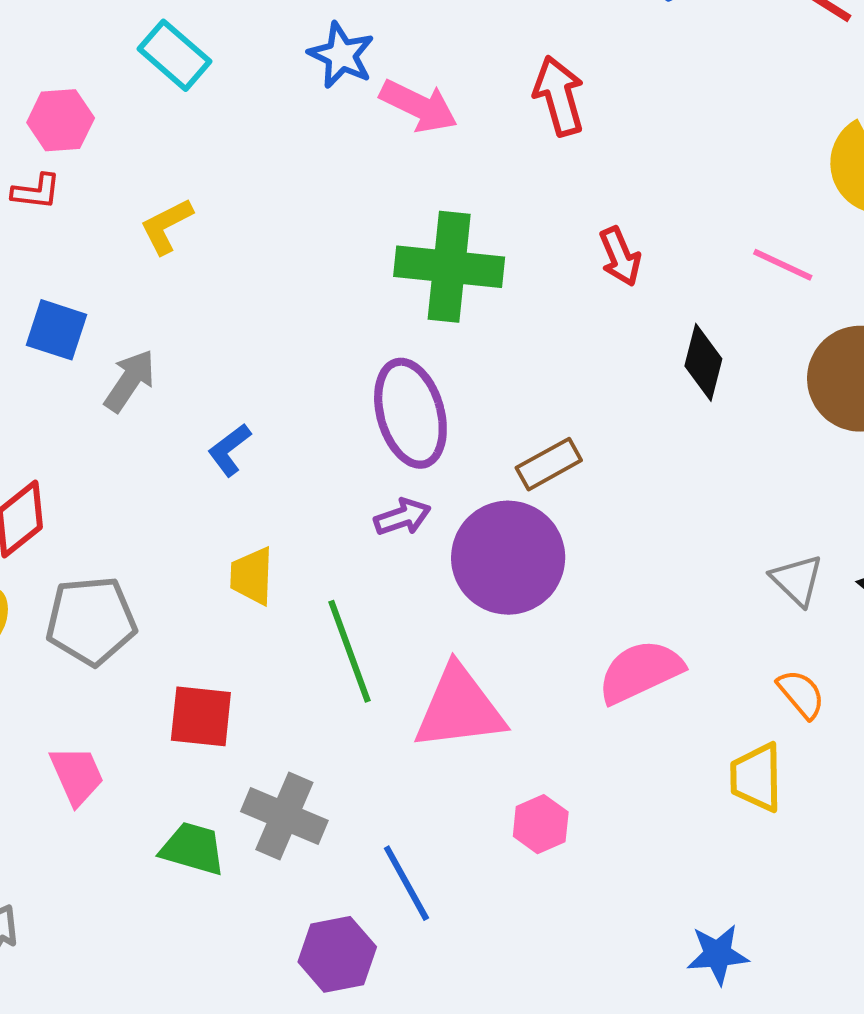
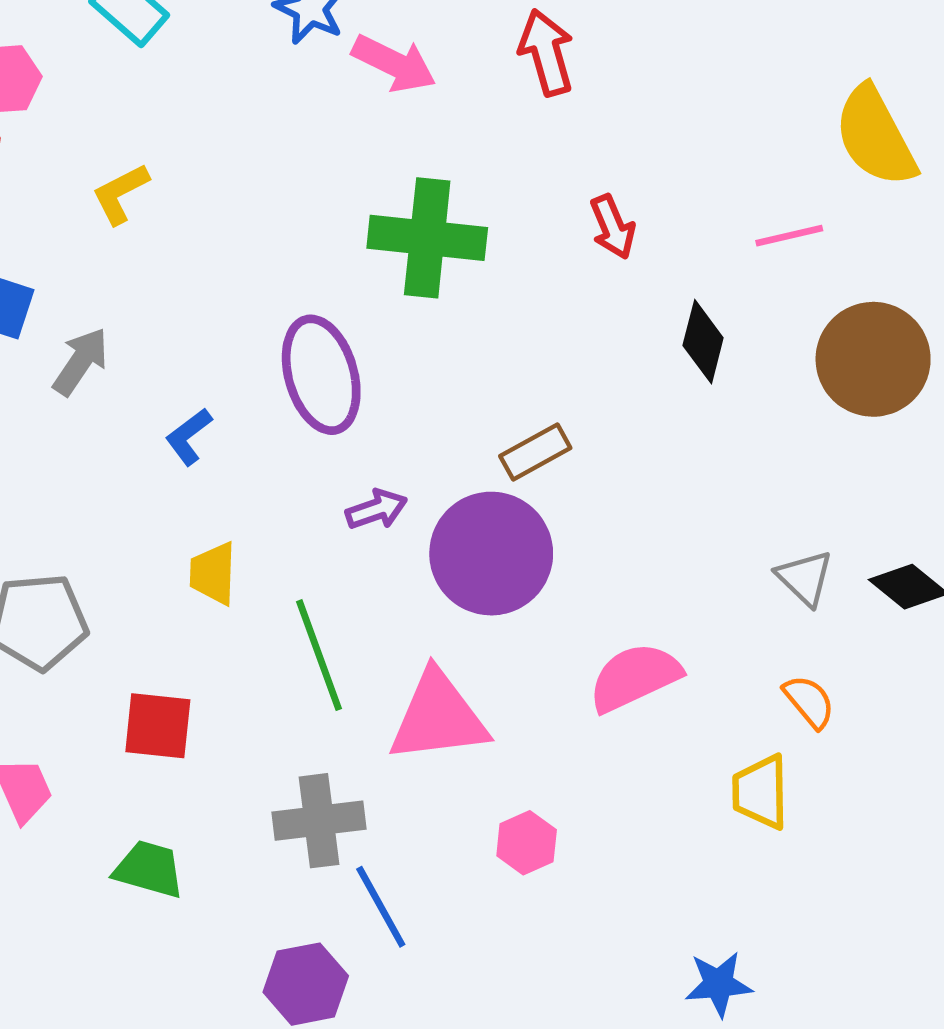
pink line: (783, 265) -> (789, 236), turned -38
purple ellipse: (410, 413) -> (321, 375), moved
gray cross: (284, 816) -> (319, 821), moved, turned -30

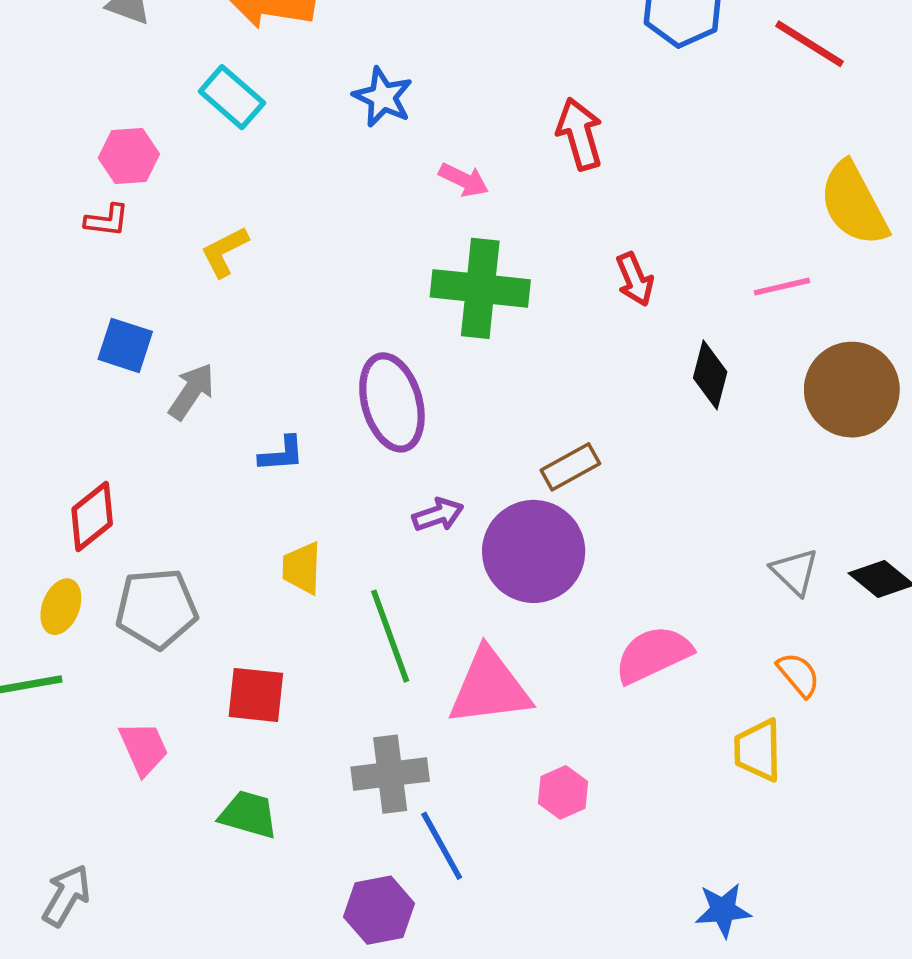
pink arrow: (394, 63) -> (464, 180), moved, size x0.7
blue L-shape: (189, 437) -> (282, 454), turned -147

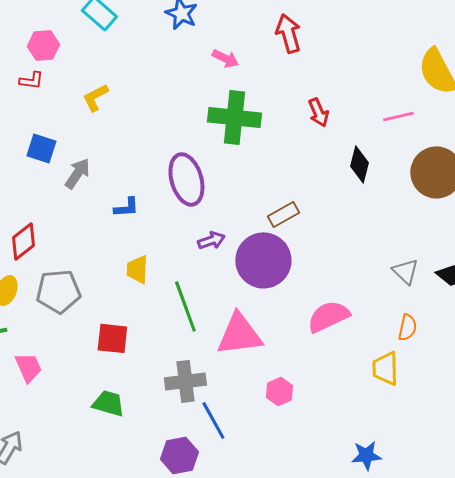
orange semicircle: (798, 675) -> (407, 327), turned 52
pink trapezoid: (144, 748) -> (28, 367), moved

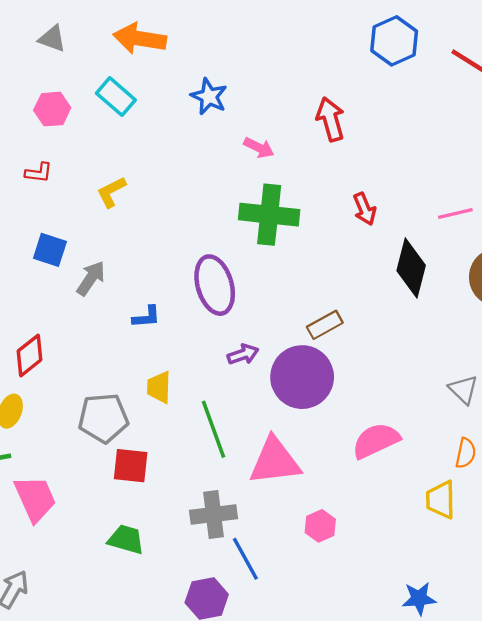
pink hexagon: (43, 45) -> (52, 109), moved
black diamond: (359, 164) -> (411, 268), size x1.4
gray pentagon: (58, 291) -> (103, 418), moved
pink trapezoid: (28, 367) -> (35, 499), size x1.4

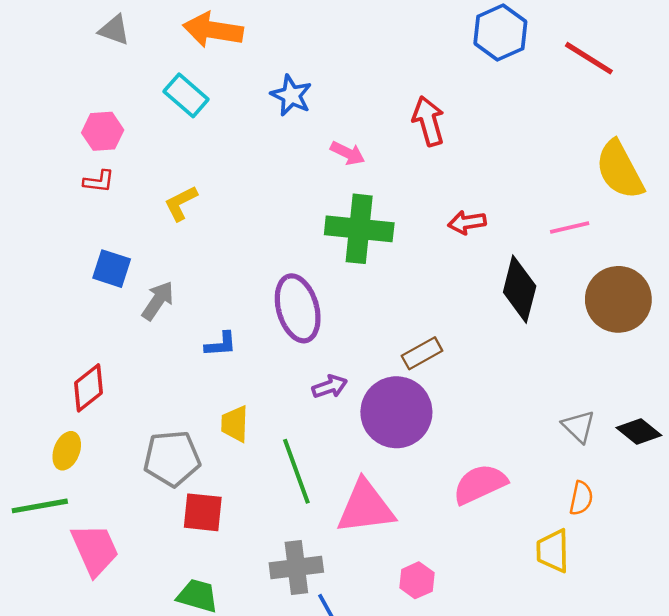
pink hexagon: (52, 109) -> (103, 131), moved
red arrow: (365, 209) -> (467, 222), turned 104

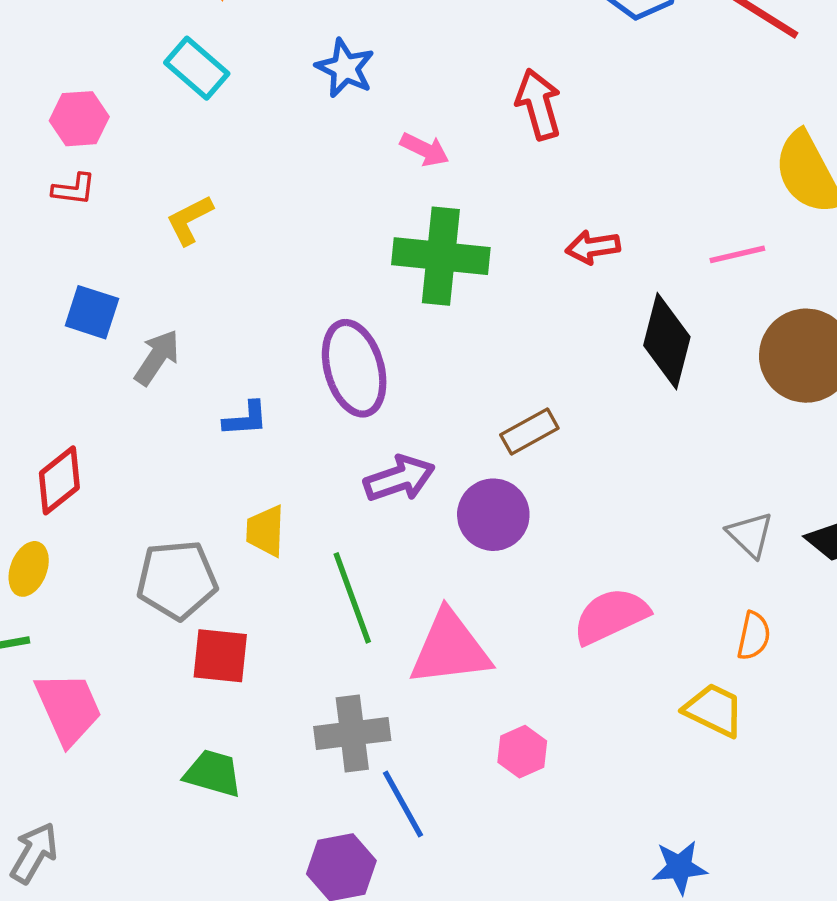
purple arrow: (330, 387) -> (399, 479), size x1.4
purple circle: (396, 412) -> (493, 515), size x0.7
yellow trapezoid: (553, 551) -> (714, 710), turned 117

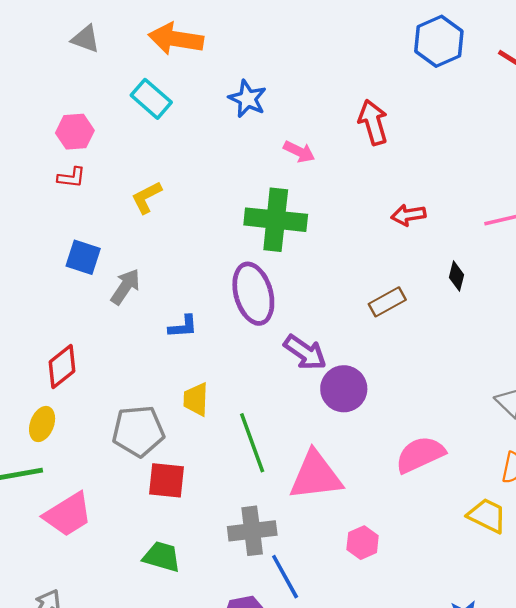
green cross: (441, 256) -> (276, 220), moved
black diamond: (667, 341) -> (456, 276), size x0.5
brown rectangle: (529, 432) -> (387, 302), moved
purple arrow: (399, 479) -> (305, 352), moved, turned 54
pink trapezoid: (68, 708) -> (68, 514), turned 82

